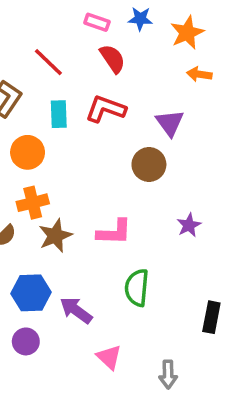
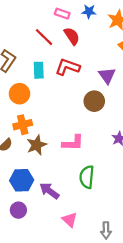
red line: (48, 62) -> (44, 37), moved

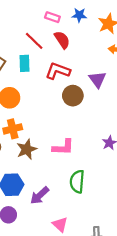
cyan rectangle: (39, 70) -> (25, 63), moved
brown circle: (94, 101) -> (73, 96), moved
purple arrow: (49, 191) -> (40, 195), turned -78

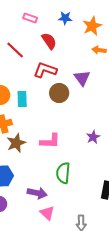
pink rectangle: (52, 17) -> (30, 18), moved
red line: (34, 41) -> (15, 50), moved
cyan rectangle: (25, 63) -> (22, 99), moved
purple arrow: (40, 195) -> (37, 193), moved, turned -126

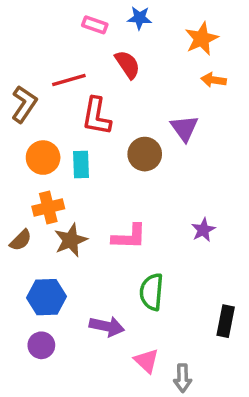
blue star: (65, 18) -> (140, 18), moved
red line: (15, 50) -> (69, 80), turned -60
red L-shape: (45, 70) -> (96, 116), moved, turned -100
pink triangle: (47, 213) -> (146, 361), moved

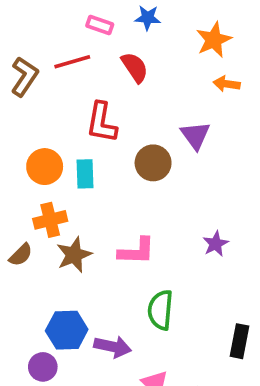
red line: (69, 80) -> (72, 62), moved
brown L-shape: (24, 104) -> (24, 77), moved
blue hexagon: (47, 297) -> (67, 330), moved

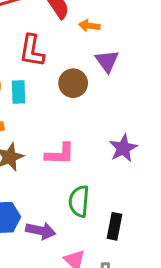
orange arrow: (227, 84) -> (89, 26), moved
purple star: (216, 244) -> (123, 148), size x1.4
black rectangle: (239, 341) -> (114, 226), moved

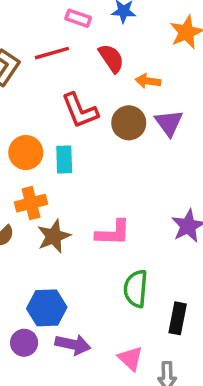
red L-shape: (32, 51) -> (80, 111), turned -32
brown circle: (73, 83) -> (129, 123), moved
purple arrow: (41, 231) -> (73, 344), moved

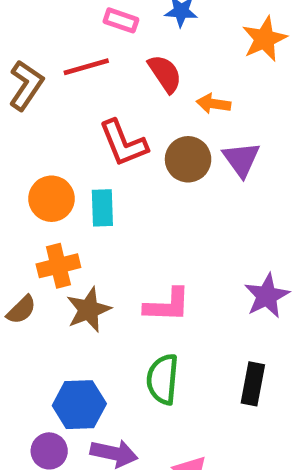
green semicircle: (136, 289) -> (163, 379), moved
black rectangle: (178, 318) -> (253, 384), moved

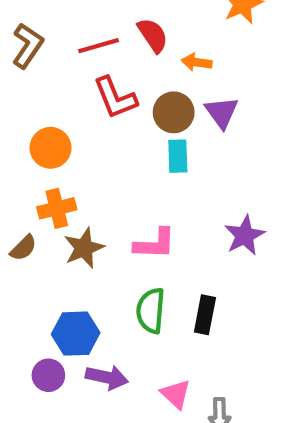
red line: (86, 67) -> (99, 46), moved
cyan rectangle: (102, 208) -> (178, 156), moved
black rectangle: (253, 384) -> (205, 315), moved

